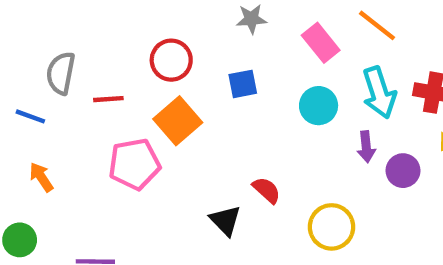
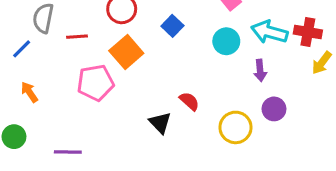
blue square: (243, 84) -> (172, 26), turned -35
cyan arrow: (379, 93) -> (269, 32), turned 123
blue line: (30, 116) -> (22, 49), turned -65
purple circle: (403, 171) -> (274, 109), moved

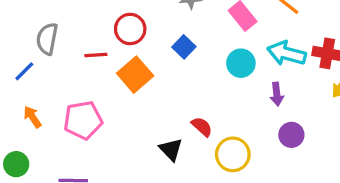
red line: (77, 37) -> (96, 55), moved
pink pentagon: (96, 83) -> (83, 120), moved
yellow circle: (236, 127) -> (233, 154), moved

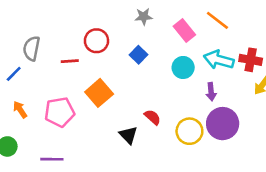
orange square: (135, 75) -> (99, 93), moved
purple circle: (291, 135) -> (223, 124), size x1.6
yellow circle: (233, 154) -> (189, 131), moved

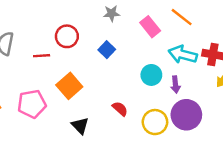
cyan circle: (183, 67) -> (151, 75), moved
black triangle: (128, 135) -> (80, 126), moved

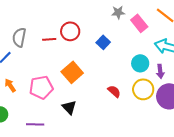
gray star: (112, 13) -> (118, 12), moved
red line: (42, 56) -> (49, 39), moved
yellow circle: (155, 122) -> (143, 89), moved
black triangle: (80, 126) -> (69, 107), moved

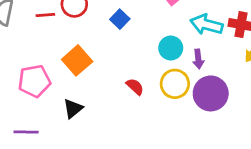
black triangle: (69, 107) -> (73, 109), turned 35

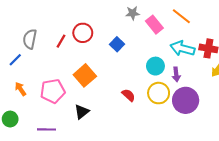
red line: (45, 15) -> (61, 41), turned -56

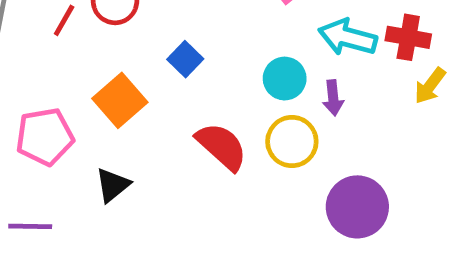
blue square: (117, 44) -> (185, 59), moved
red semicircle: (128, 95) -> (222, 146), size x1.6
purple circle: (186, 100) -> (357, 207), moved

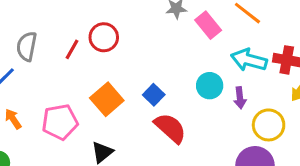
blue square: (185, 59) -> (154, 95), moved
yellow circle: (292, 142) -> (269, 125), moved

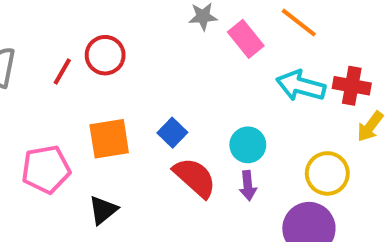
cyan circle: (210, 86) -> (248, 145), moved
purple arrow: (240, 98) -> (248, 186), moved
orange square: (107, 99) -> (109, 139), turned 32

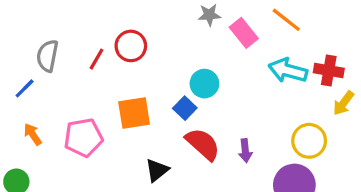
cyan circle: (248, 145) -> (204, 84), moved
black triangle: (103, 210) -> (157, 170), moved

